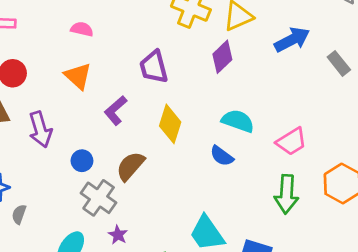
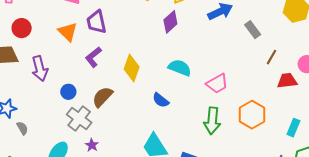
purple trapezoid: (154, 67) -> (96, 22), moved
blue semicircle: (222, 156) -> (161, 100), moved
gray semicircle: (19, 214) -> (22, 128), turned 128

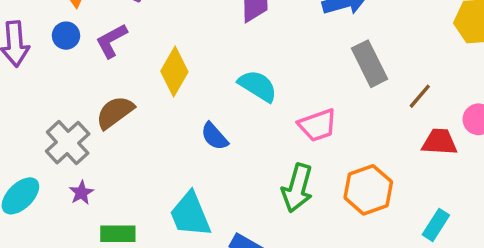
gray rectangle: (253, 30) -> (370, 64), moved, size x1.4
blue circle: (68, 92) -> (66, 36), moved

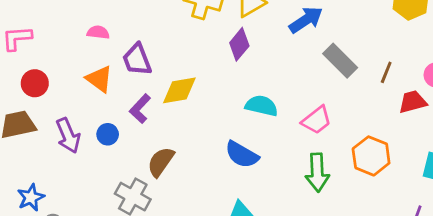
blue circle: (66, 36) -> (108, 134), moved
yellow diamond: (174, 72) -> (179, 90), moved, turned 69
blue semicircle: (214, 136) -> (242, 155), size x1.4

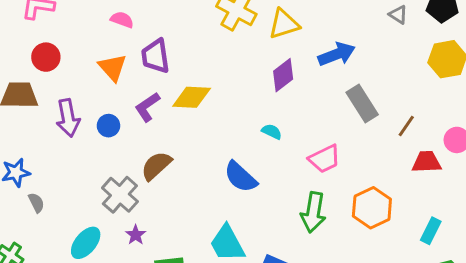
purple diamond: (239, 44) -> (283, 75), moved
cyan semicircle: (262, 106) -> (272, 132), size x0.6

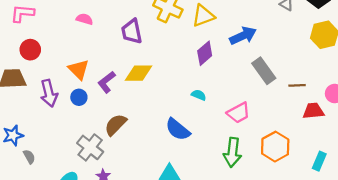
purple trapezoid: (155, 56) -> (132, 31), moved
orange triangle: (113, 67) -> (79, 69), moved
brown line: (406, 126) -> (297, 85), turned 56

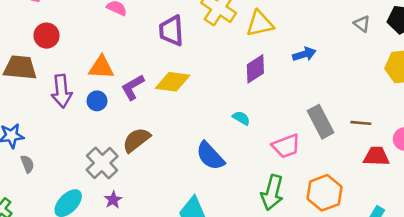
blue arrow: (243, 36) -> (304, 54), size x0.7
orange triangle: (79, 69) -> (101, 67), turned -50
gray rectangle: (264, 71) -> (321, 122), moved

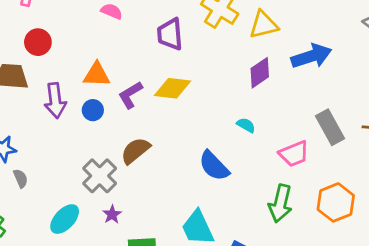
blue arrow: (304, 54) -> (311, 56), size x1.6

